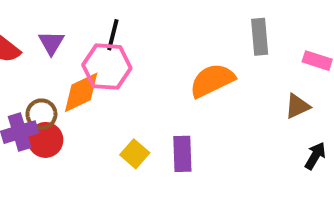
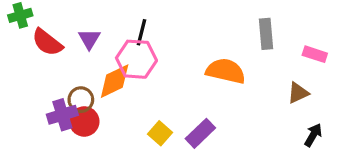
orange semicircle: (212, 80) -> (226, 71), turned 39
purple rectangle: (182, 154) -> (200, 133), turned 48

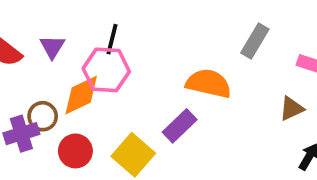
gray rectangle: (266, 34) -> (255, 41), turned 36
red circle: (84, 121) -> (75, 151), moved
yellow square: (160, 133) -> (133, 155), size x1.5
purple rectangle: (200, 133) -> (180, 126), moved

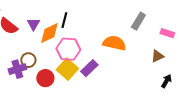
pink hexagon: (106, 70) -> (68, 49), moved
orange diamond: (81, 95) -> (49, 33), moved
purple rectangle: (180, 126) -> (89, 68), moved
yellow square: (133, 155) -> (67, 69), moved

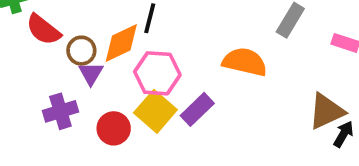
purple triangle: (33, 24) -> (91, 73), moved
brown triangle: (157, 56) -> (326, 111), moved, size x1.5
brown circle: (28, 60) -> (81, 51), moved

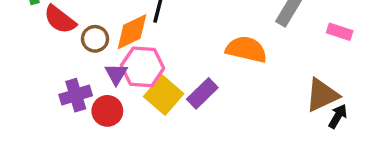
purple triangle: (91, 73) -> (116, 74), moved
pink hexagon: (157, 73) -> (143, 67), moved
red circle: (114, 128) -> (107, 111), moved

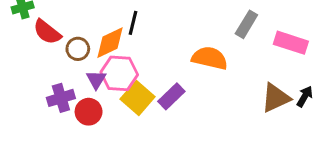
pink rectangle: (340, 32) -> (291, 43), size x1.5
black arrow: (338, 116) -> (305, 96), moved

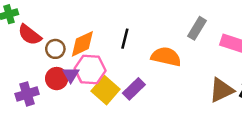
black line: (133, 23) -> (125, 39), moved
purple cross: (61, 98) -> (27, 94), moved
red circle: (89, 112) -> (57, 79), moved

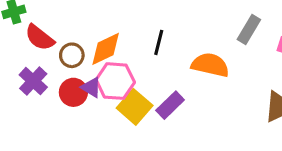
purple triangle: (71, 75) -> (91, 87), turned -30
purple cross: (27, 94) -> (33, 81), moved, turned -30

